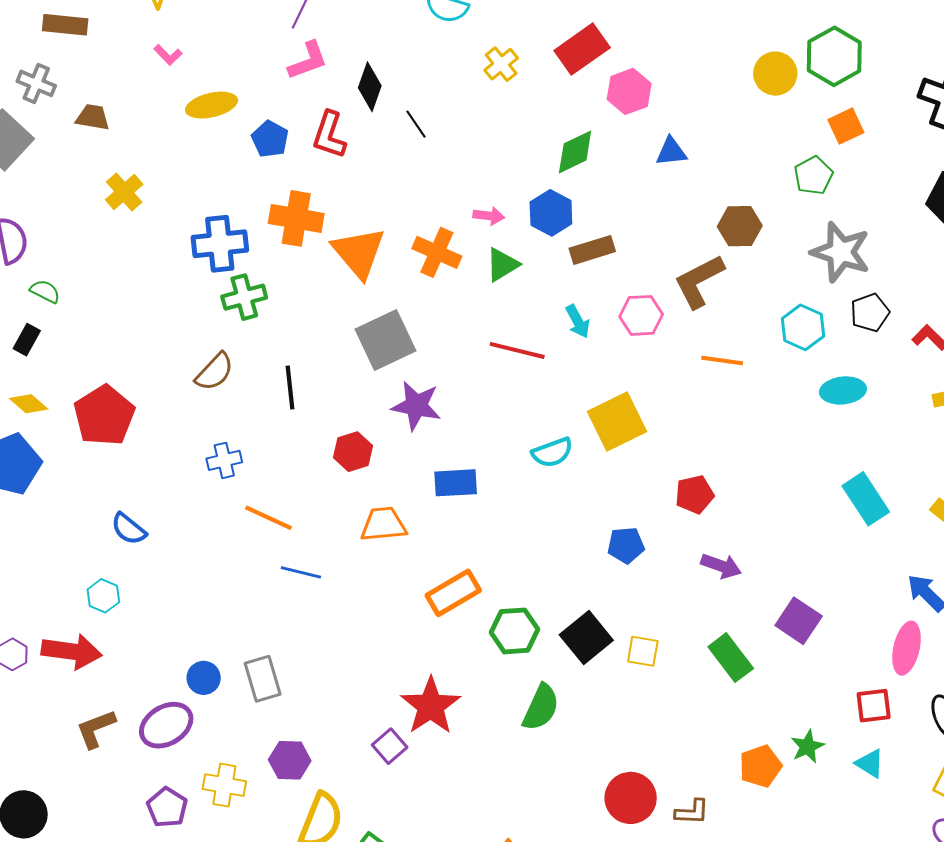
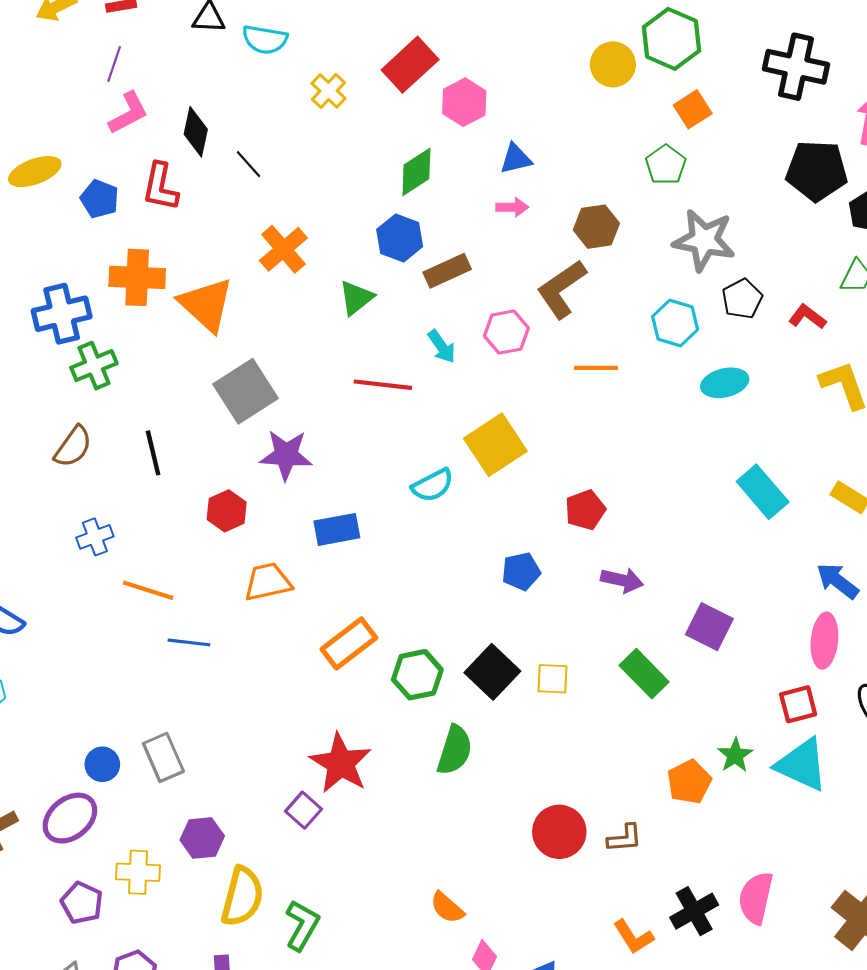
pink arrow: (489, 216) -> (512, 207), moved
orange cross: (437, 252) -> (283, 249), moved, turned 33
cyan triangle: (870, 764) -> (802, 765), size x1.8

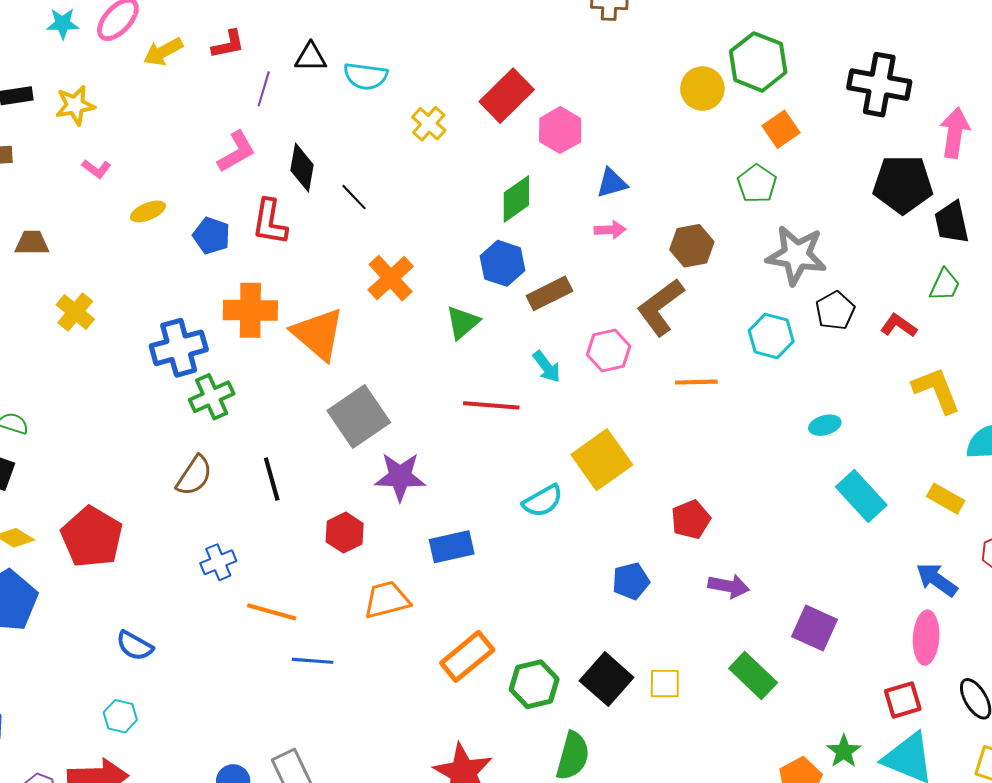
purple line: (114, 64) -> (264, 89), moved
yellow ellipse: (35, 172) -> (148, 211), size x0.7
cyan ellipse: (725, 383) -> (825, 425), moved, size x0.7

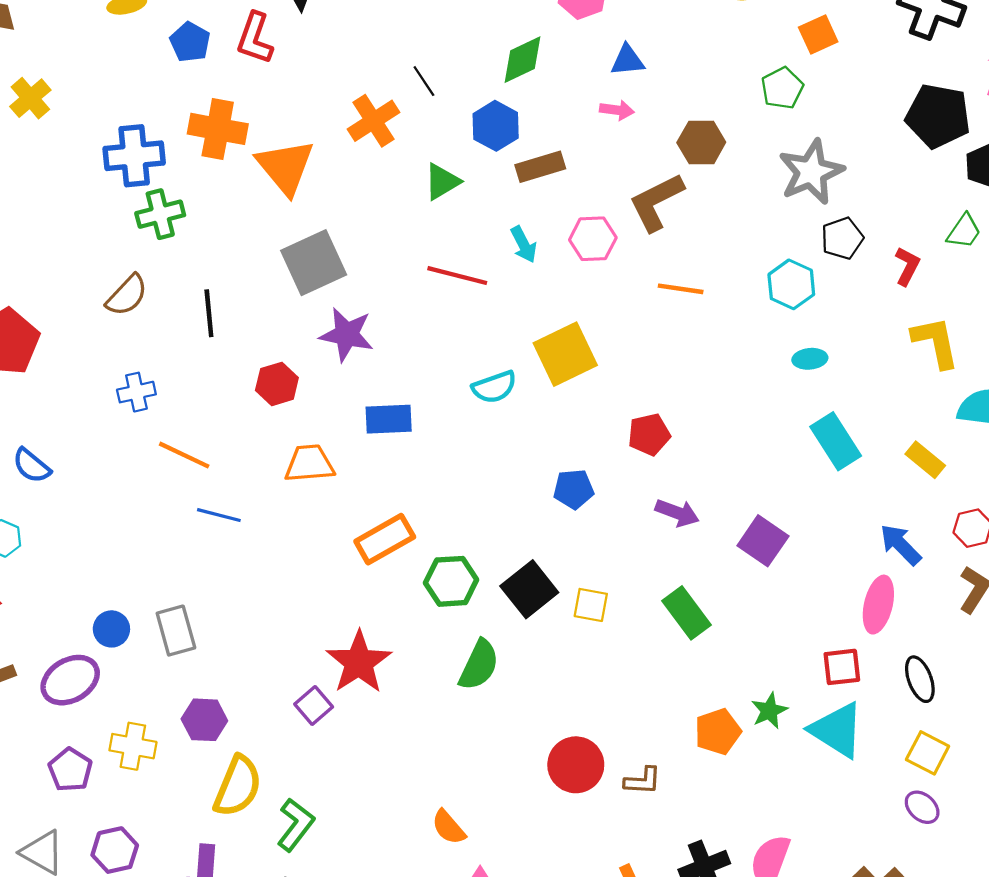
black line: (354, 197) -> (424, 81), moved
gray star: (796, 255) -> (811, 172), turned 30
red L-shape: (899, 326) -> (907, 266), turned 72
cyan hexagon: (771, 336) -> (791, 284), moved
purple square: (815, 628) -> (763, 541), moved

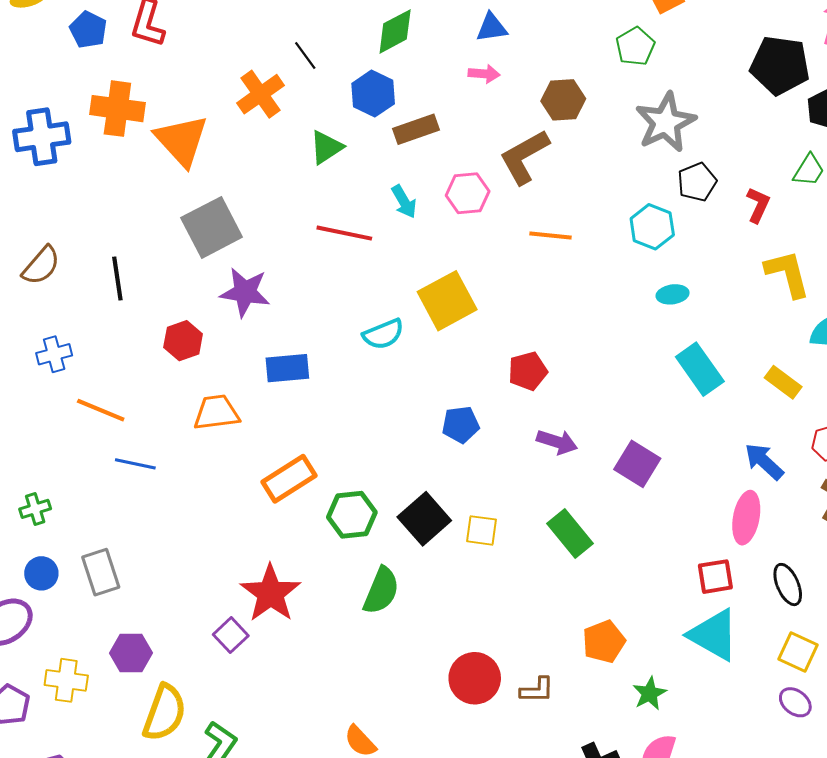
green cross: (160, 214) -> (35, 509), moved, size x0.7
green star: (769, 711) -> (650, 693), moved

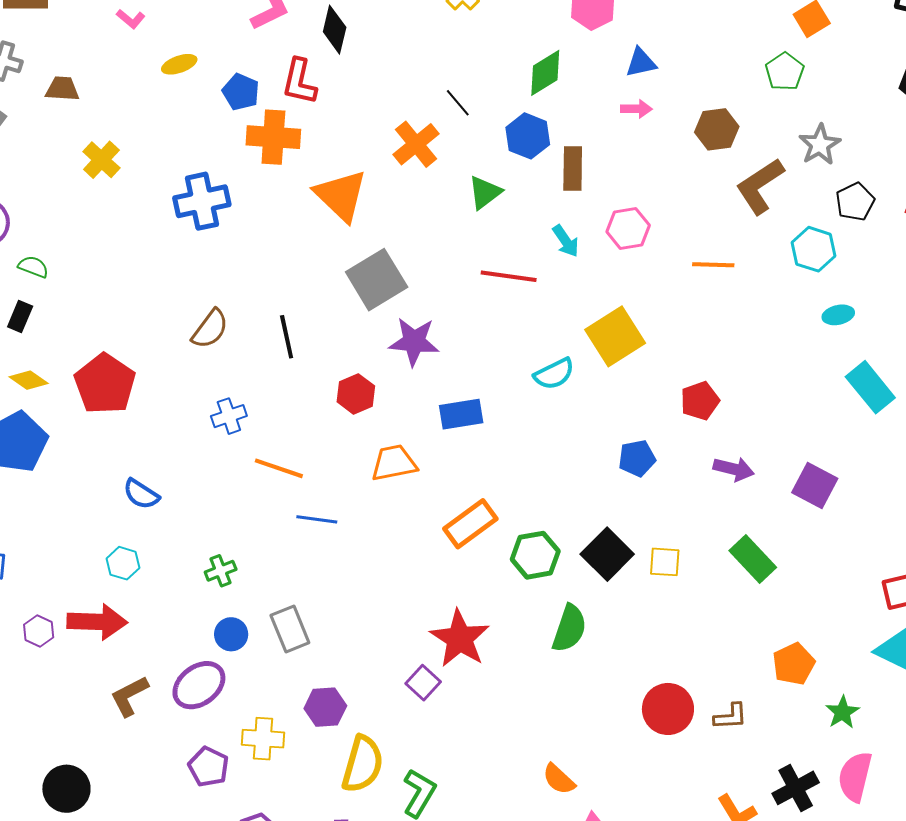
orange cross: (117, 109) -> (273, 137), moved
gray star: (666, 122) -> (820, 145), size x0.7
brown rectangle: (416, 129) -> (573, 168), turned -66
brown L-shape: (524, 157) -> (760, 186), moved

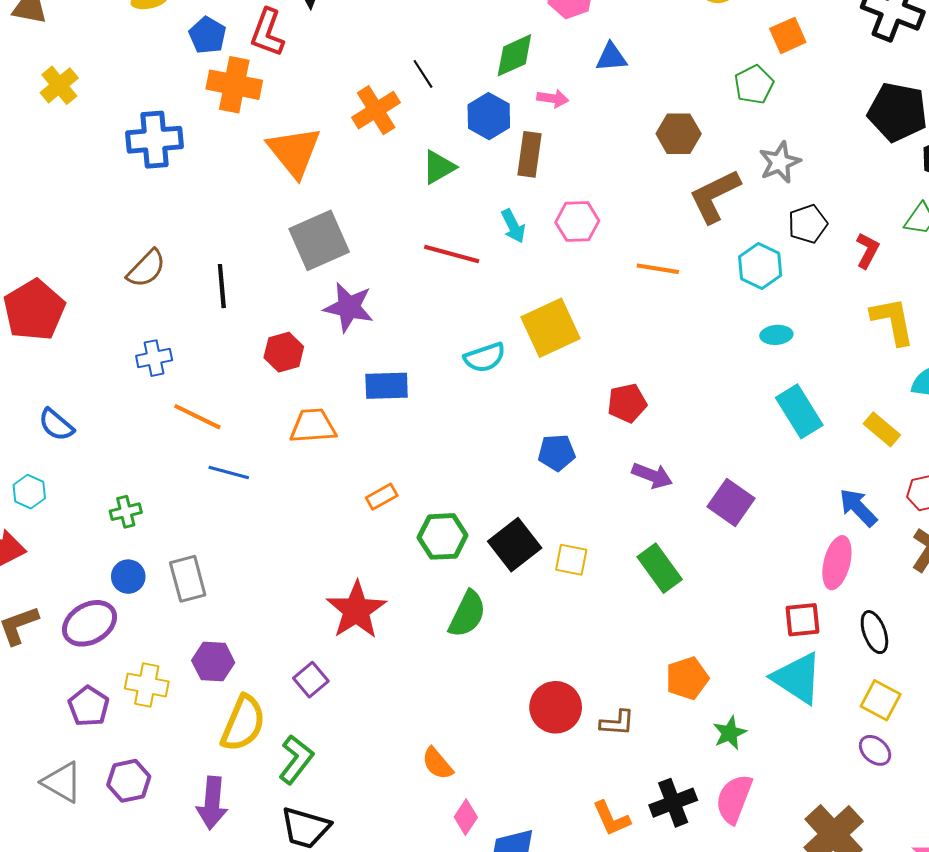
pink arrow: (636, 109) -> (553, 98), moved
orange rectangle: (470, 524) -> (382, 497), size x0.6
purple square: (423, 683) -> (311, 680), moved

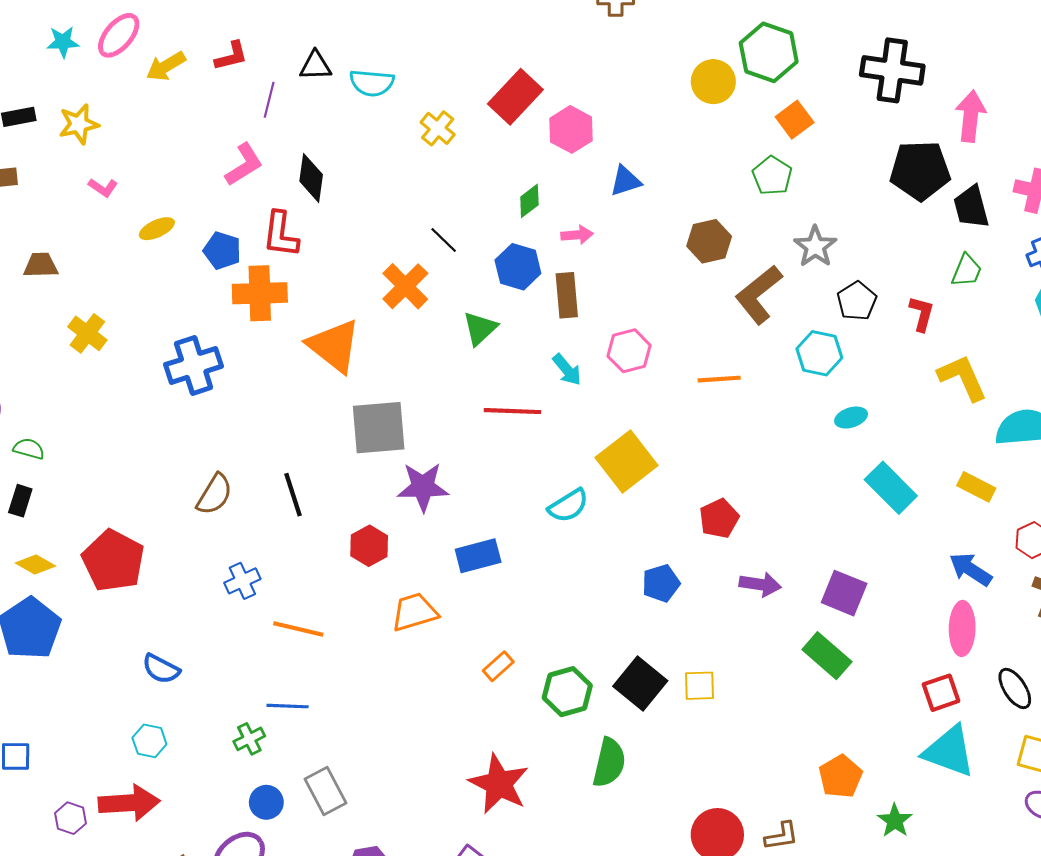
green diamond: (514, 55) -> (529, 201), size x0.7
gray square: (319, 240) -> (379, 428), turned 32
blue line: (229, 473) -> (288, 706), moved
green rectangle: (660, 568) -> (827, 656), moved

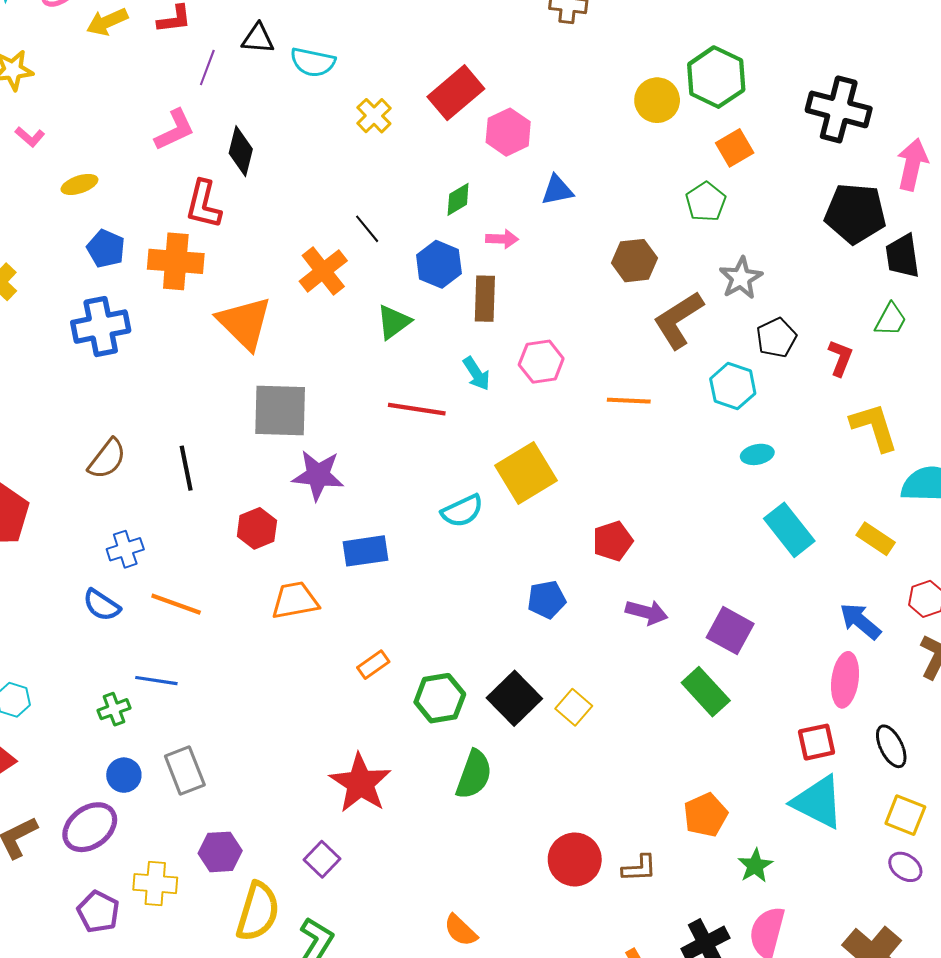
blue pentagon: (222, 251) -> (106, 249), moved
blue semicircle: (161, 669) -> (102, 605), moved
yellow square: (699, 686) -> (574, 707), turned 36

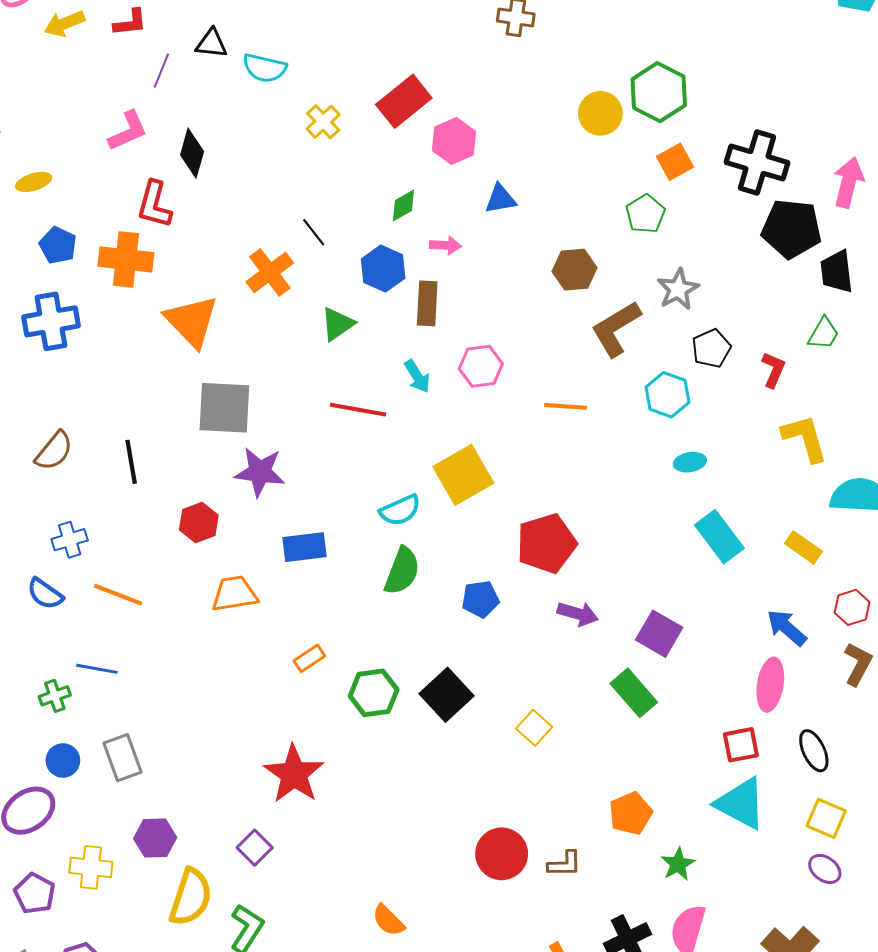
black cross: (839, 109) -> (757, 162), moved
red pentagon: (613, 541) -> (546, 543), size x1.5
yellow square: (574, 707) -> (534, 728), moved
green semicircle: (474, 774) -> (402, 571), moved

